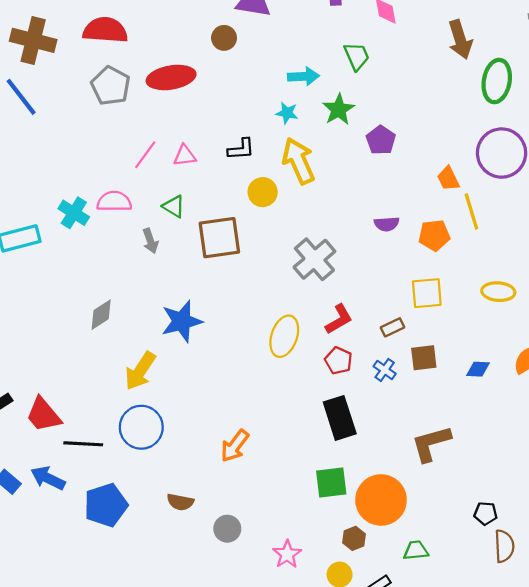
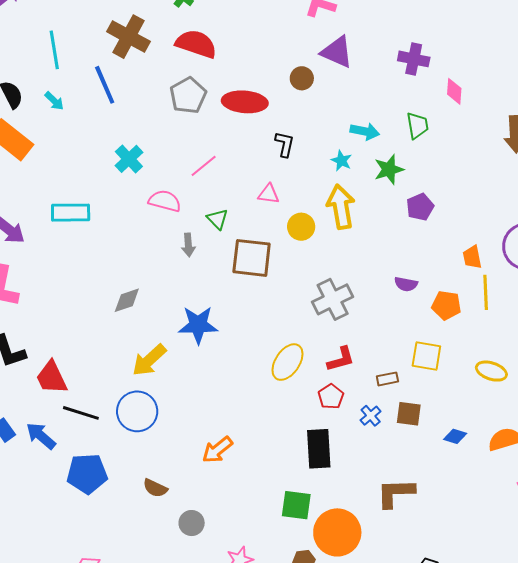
black L-shape: (241, 149) -> (285, 144), moved, turned -88
pink triangle: (185, 156) -> (269, 194), moved
cyan cross: (74, 213) -> (129, 159), moved

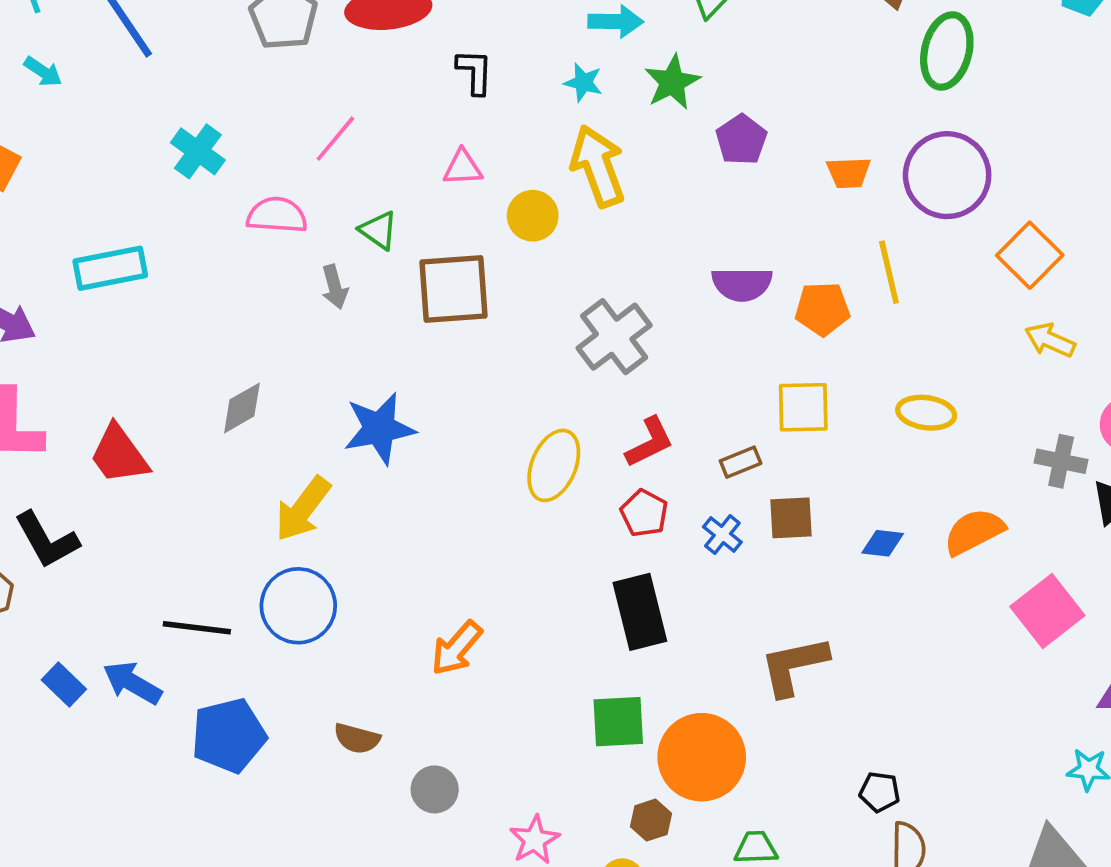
orange trapezoid: (472, 257) -> (849, 173), moved, turned -70
purple semicircle: (406, 284) -> (742, 284), size x1.4
red trapezoid: (52, 378) -> (119, 454), moved

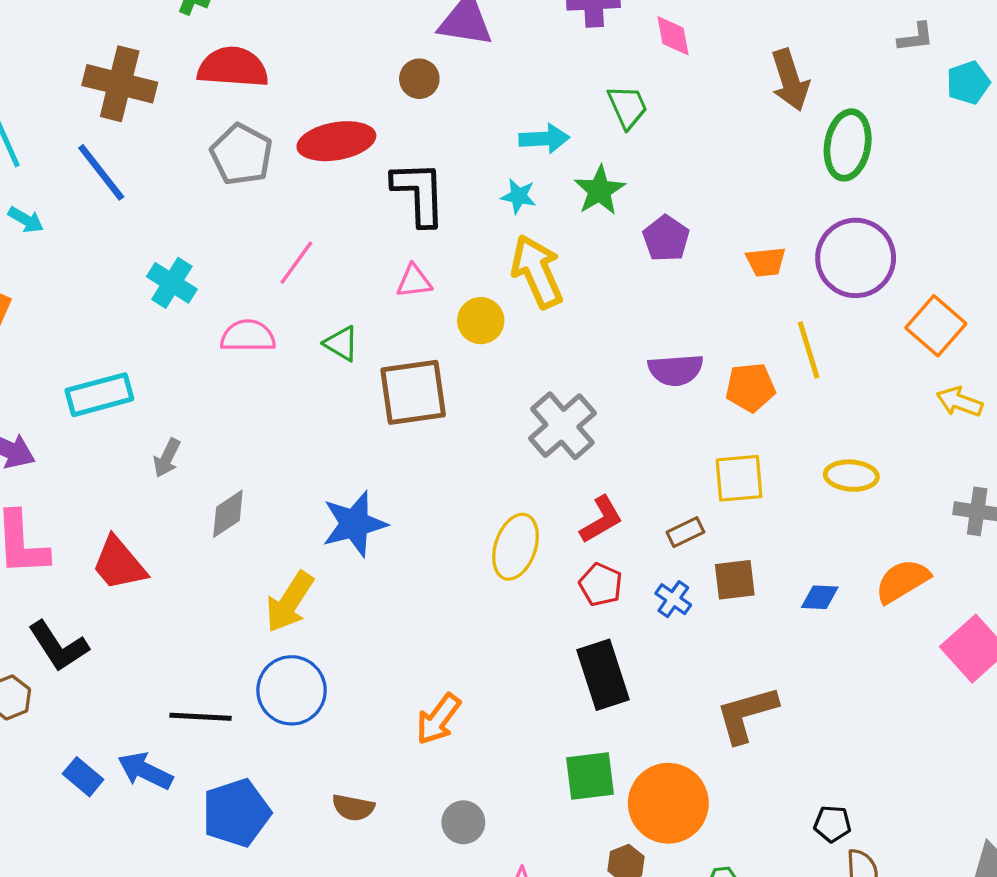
black L-shape: (475, 72) -> (419, 193), size x1.6
gray arrow: (335, 287) -> (167, 458), moved, turned 45
gray circle: (435, 789) -> (463, 822), moved

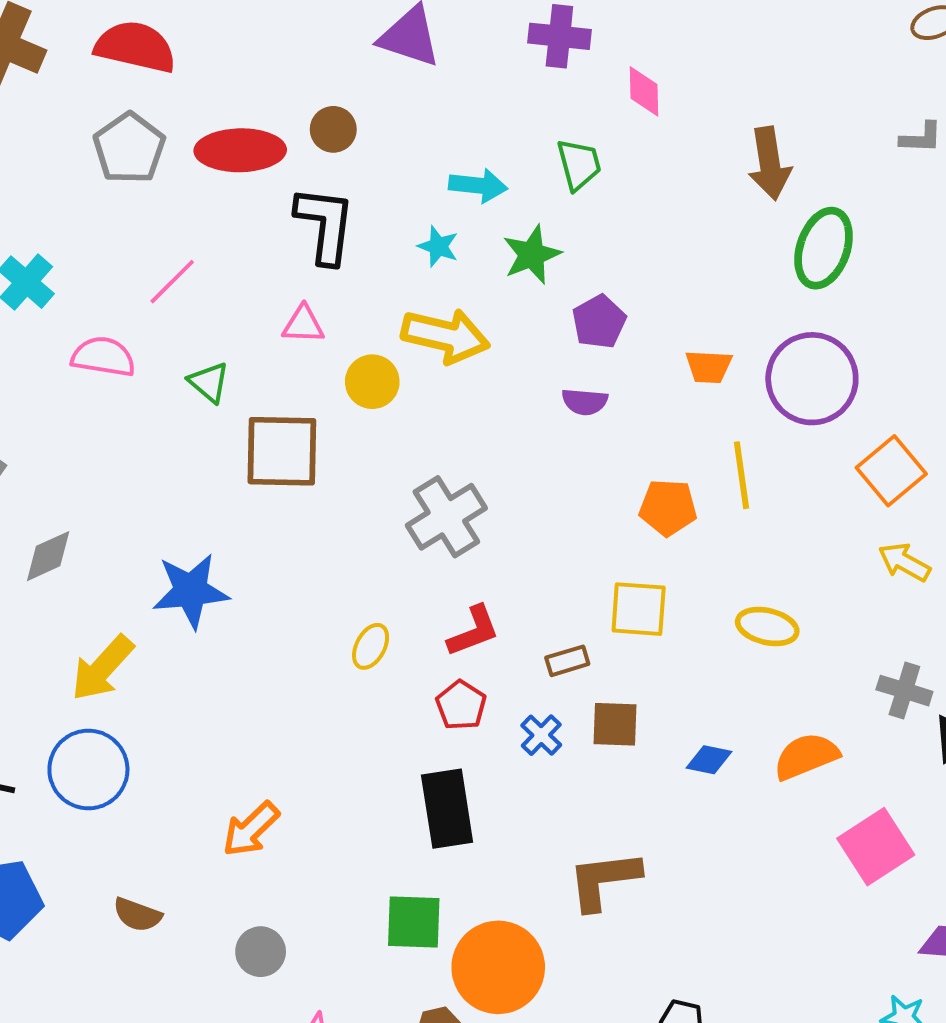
brown circle: (419, 79) -> (333, 129), moved
yellow arrow: (537, 271) -> (445, 336), turned 118
purple semicircle: (676, 370) -> (585, 402), moved, size x0.7
yellow ellipse: (515, 547) -> (371, 646), size x0.6

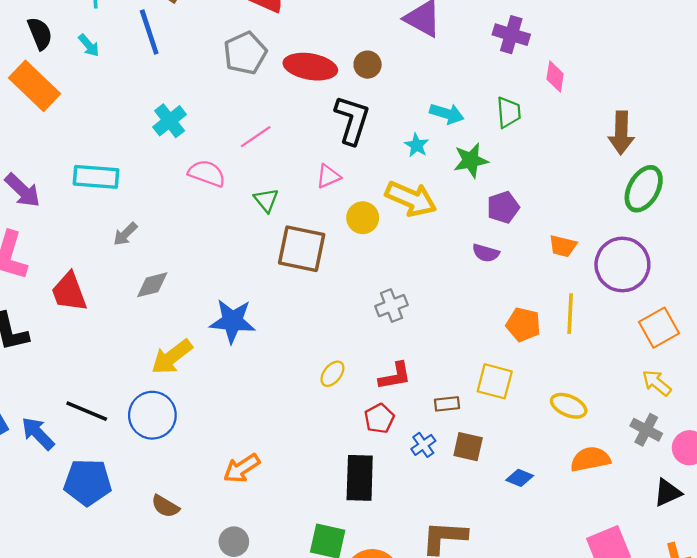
pink triangle: (303, 324) -> (328, 176), turned -36
gray cross: (446, 517) -> (391, 306), size x0.7
gray cross: (904, 691) -> (646, 430), moved
orange semicircle: (806, 756) -> (590, 459), moved

